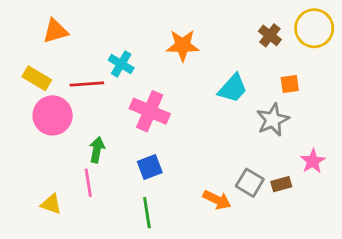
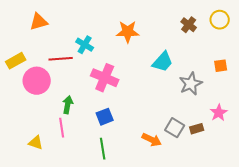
yellow circle: (314, 28) -> (220, 20), size x0.7
yellow rectangle: (37, 78) -> (16, 61), moved, turned -60
orange square: (290, 84) -> (221, 66), moved

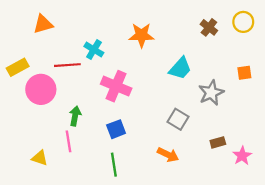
pink star: (219, 113) -> (242, 156), moved
gray square: (175, 128) -> (178, 119), moved

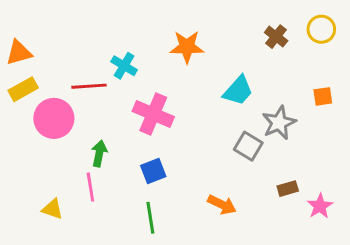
orange triangle: (43, 24) -> (19, 53), moved
gray square: (178, 119) -> (248, 146), moved

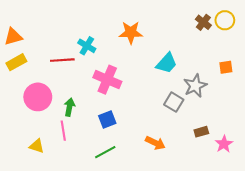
brown cross: (276, 37) -> (203, 22), moved
pink circle: (54, 118) -> (38, 97), moved
green line: (150, 218) -> (105, 152), turned 70

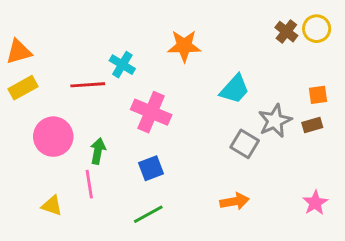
brown rectangle: (201, 132) -> (312, 125), moved
orange arrow: (155, 143) -> (235, 201), moved, turned -36

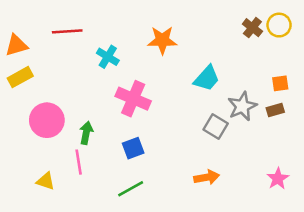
red line: (88, 85) -> (67, 31), moved

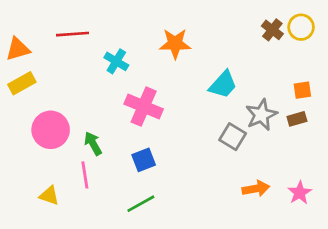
green arrow: (86, 133) -> (93, 143), turned -40
orange arrow: (207, 177) -> (256, 189), moved

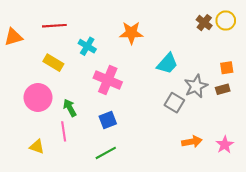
yellow rectangle: (22, 83) -> (53, 63), moved, turned 60

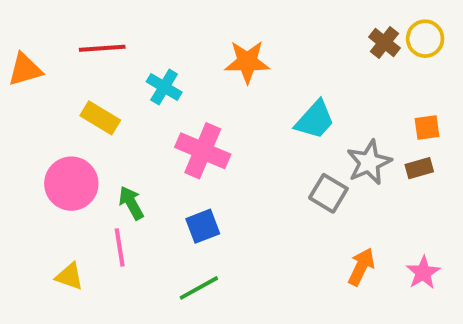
orange arrow: (192, 142) -> (361, 267), turned -54

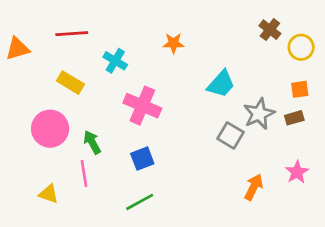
yellow circle: (425, 39) -> (301, 47), moved
orange star: (247, 62) -> (174, 43), size x0.7
pink star: (423, 273) -> (297, 172), moved

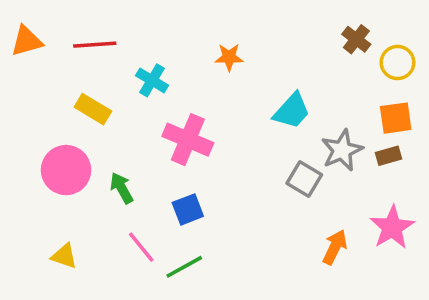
orange triangle: (17, 49) -> (27, 41), moved
orange square: (300, 89) -> (396, 118), size x1.4
pink star: (297, 172) -> (392, 227), size x1.4
pink line: (84, 173) -> (141, 247), moved, turned -30

